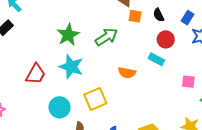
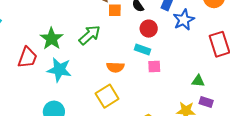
red trapezoid: (36, 74) -> (27, 57), moved
pink square: (188, 82) -> (154, 67), moved
yellow square: (95, 99) -> (107, 96), moved

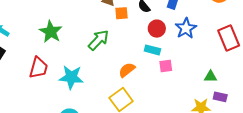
blue star: (184, 20) -> (186, 28), moved
green star: (52, 39) -> (51, 32), moved
orange semicircle: (115, 67) -> (127, 70), turned 144

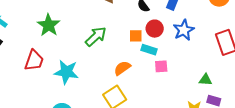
orange square: (121, 13) -> (136, 36), moved

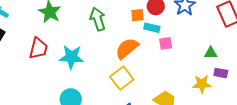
green arrow: (96, 36) -> (98, 19), turned -60
orange semicircle: (122, 68) -> (127, 48), size x1.4

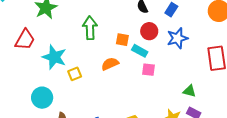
orange square: (138, 15) -> (122, 40), moved
orange semicircle: (127, 48) -> (110, 64), size x0.7
yellow square: (122, 78) -> (75, 74), moved, size x0.6

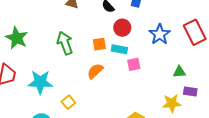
blue star: (177, 38) -> (160, 34), moved
yellow square: (75, 74) -> (68, 102), moved

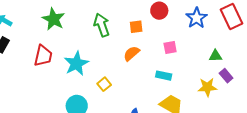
cyan rectangle: (119, 49) -> (164, 76), moved
cyan star: (40, 82) -> (76, 64), turned -30
purple rectangle: (190, 91) -> (226, 76), turned 40

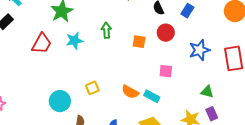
green arrow: (102, 25) -> (106, 30), size x0.7
orange semicircle: (132, 53) -> (130, 92), moved, turned -126
cyan star: (76, 64) -> (74, 41), moved, size x0.7

